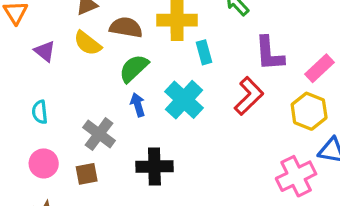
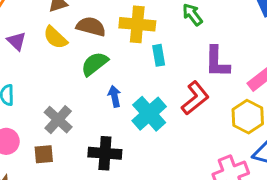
cyan cross: (184, 100) -> (149, 114), moved
blue arrow: (138, 105) -> (114, 96), moved

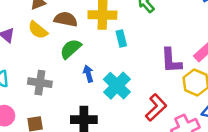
purple L-shape: (217, 62) -> (171, 61), moved
red L-shape: (195, 98) -> (156, 107), moved
gray cross: (58, 120) -> (40, 83), moved, turned -30

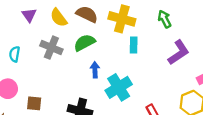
purple L-shape: (171, 61) -> (179, 52), moved, turned -135
gray cross: (40, 83) -> (51, 48), moved

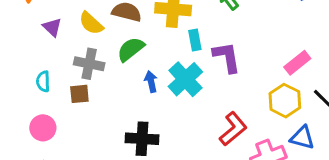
purple L-shape: (179, 52) -> (227, 57), moved, turned -55
cyan cross: (119, 87) -> (185, 79), moved
brown square: (34, 103) -> (79, 94), moved

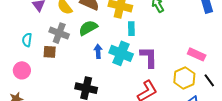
purple L-shape: (227, 57) -> (149, 57), moved
pink rectangle: (297, 63) -> (197, 54), turned 54
cyan cross: (185, 79) -> (121, 53), turned -35

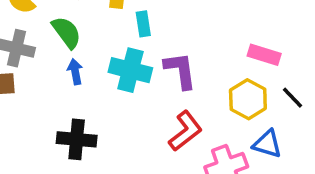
green semicircle: (88, 28) -> (66, 32), turned 90
blue arrow: (98, 51) -> (75, 72), moved

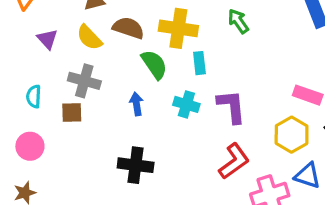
green semicircle: (66, 32) -> (154, 64), moved
cyan cross: (130, 70) -> (186, 104), size x0.7

